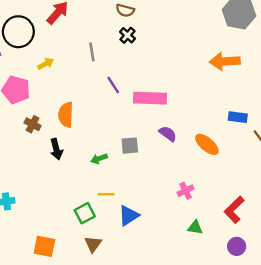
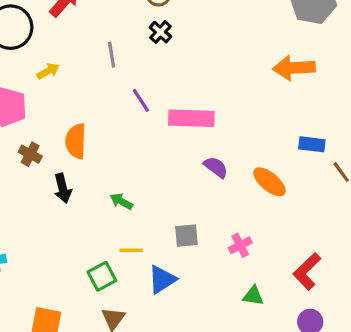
gray square: (130, 146) -> (186, 236), moved
green arrow: (99, 159) -> (121, 201), turned 49

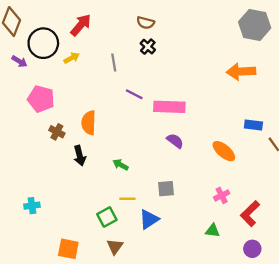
yellow arrow: (48, 71) -> (72, 58), moved
purple line: (141, 100) -> (134, 94), turned -30
purple semicircle: (216, 167) -> (175, 141), moved
pink cross: (240, 245) -> (222, 195), moved

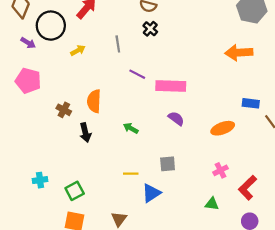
yellow arrow: (72, 58) -> (78, 50), moved
pink pentagon: (41, 99) -> (28, 81), moved
orange ellipse: (224, 151) -> (223, 128), turned -60
green arrow: (121, 165) -> (131, 128), moved
green square: (107, 217) -> (75, 191), moved

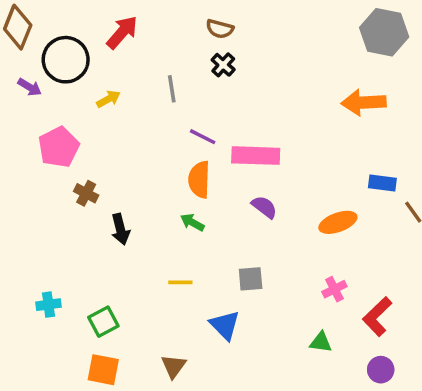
pink pentagon: (28, 81) -> (59, 147), moved, turned 30
orange semicircle: (94, 101) -> (199, 180), moved
yellow line: (131, 174) -> (180, 282), moved
blue triangle: (151, 193) -> (225, 325), turned -42

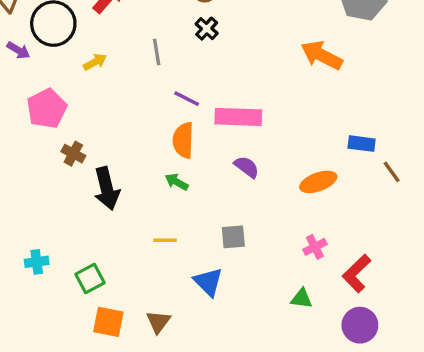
orange arrow: (364, 102) -> (322, 55), moved, turned 30
black arrow: (120, 229) -> (107, 189), size x1.4
orange square: (103, 370) -> (108, 322), moved
purple circle: (381, 370) -> (360, 325), size x1.4

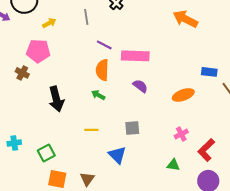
pink pentagon: (47, 109) -> (38, 51), moved, turned 30
brown cross: (73, 154) -> (22, 73), moved

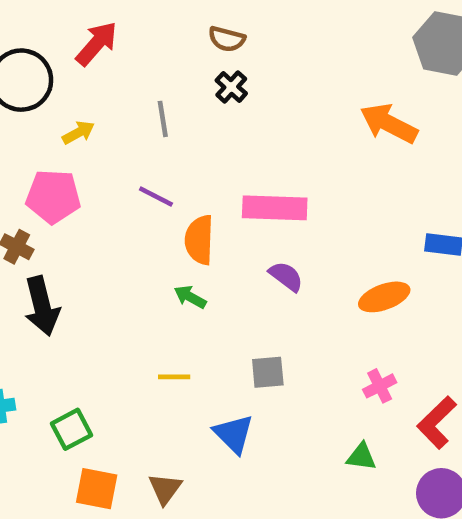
purple line: (104, 45) -> (156, 197), moved
black arrow: (56, 99) -> (42, 306), moved

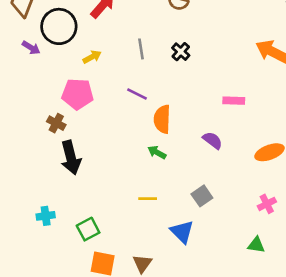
black cross: (231, 87) -> (181, 52), moved
pink rectangle: (275, 208) -> (234, 101), moved, size x0.6
gray square: (268, 372) -> (202, 196), turned -30

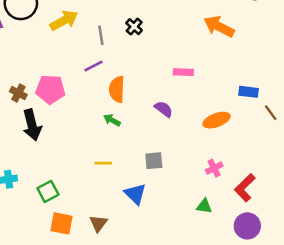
gray line: (141, 49) -> (101, 35), moved
yellow arrow: (92, 57) -> (64, 20), moved, size x1.6
pink pentagon: (77, 94) -> (50, 89), moved
purple line: (137, 94) -> (93, 66), turned -54
gray square: (202, 196) -> (154, 161), turned 30

